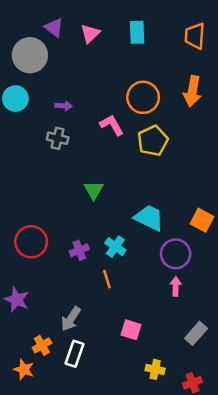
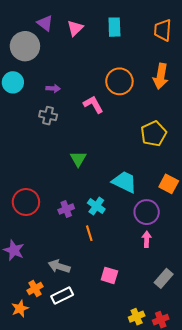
yellow pentagon: (153, 141) -> (154, 134), moved
gray arrow: (71, 319) -> (59, 266), turned 75
white rectangle: (74, 354) -> (62, 295), turned 45
orange star: (24, 369) -> (20, 309), turned 30
yellow cross: (155, 369) -> (137, 317), moved, turned -35

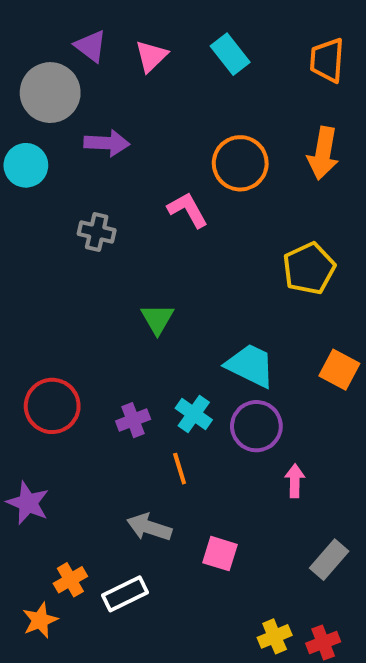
cyan rectangle: (114, 27) -> (230, 54), turned -36
purple arrow: (53, 88) -> (107, 143), moved, size x1.5
purple circle: (147, 212) -> (256, 426), moved
gray arrow: (59, 266) -> (149, 527), moved

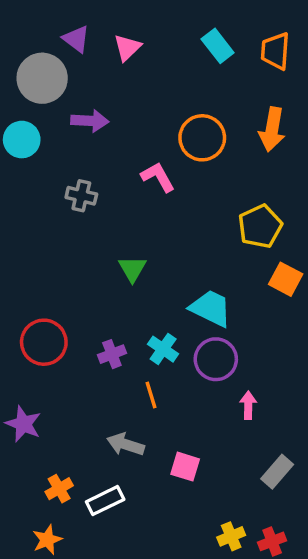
cyan rectangle: (230, 54) -> (218, 46), moved
orange square: (339, 370) -> (286, 279), moved
orange star: (40, 620) -> (47, 540), moved

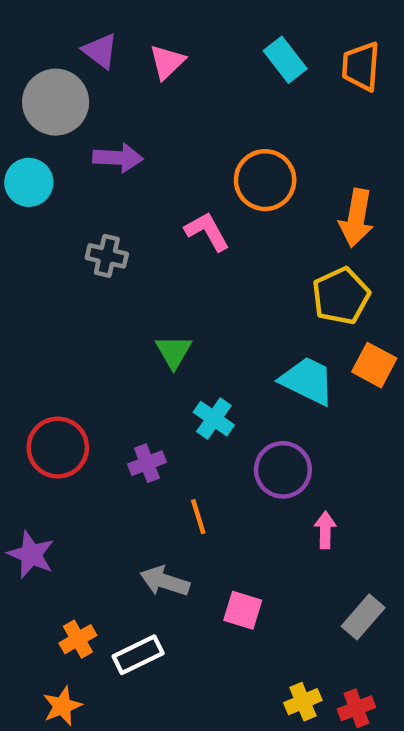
orange arrow: (272, 129) -> (356, 218), moved
cyan trapezoid: (211, 308) -> (307, 381), moved
cyan cross: (163, 349) -> (214, 419), moved

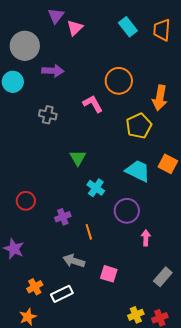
purple triangle: (100, 51) -> (56, 16), moved, turned 30
yellow pentagon: (341, 296) -> (139, 126), moved
red circle: (58, 448) -> (26, 201), size x0.7
purple cross: (147, 463) -> (63, 217), moved

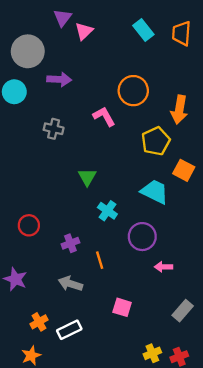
orange square: (168, 164) -> (184, 170), moved
pink arrow: (146, 238) -> (164, 267), turned -91
gray arrow: (74, 261) -> (70, 284), moved

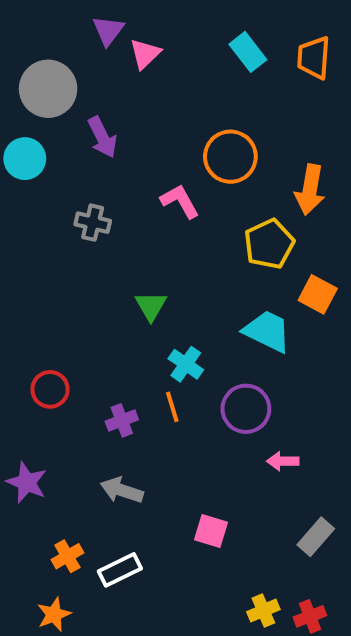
purple arrow: (59, 79) -> (102, 137), turned 60
orange line: (100, 260) -> (172, 407), moved

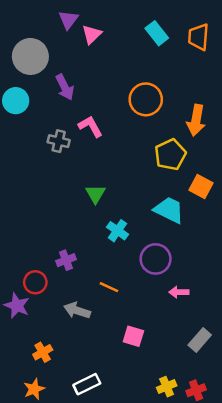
pink L-shape: (180, 201) -> (91, 126), moved
red circle: (50, 389) -> (35, 282), moved
orange line: (172, 407) -> (109, 287), moved, turned -48
purple cross: (122, 420) -> (66, 260), moved
white rectangle: (120, 570) -> (87, 384), moved

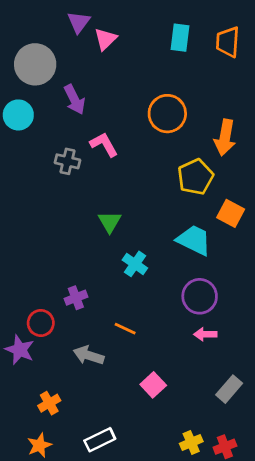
cyan rectangle: (157, 33) -> (180, 38), turned 45
purple circle: (156, 259) -> (200, 296), moved
pink square: (133, 336) -> (153, 385), turned 30

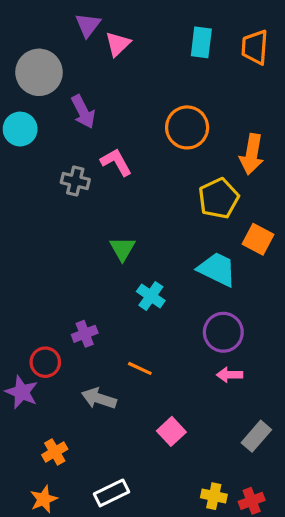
yellow cross: (191, 442) -> (214, 496), turned 35

